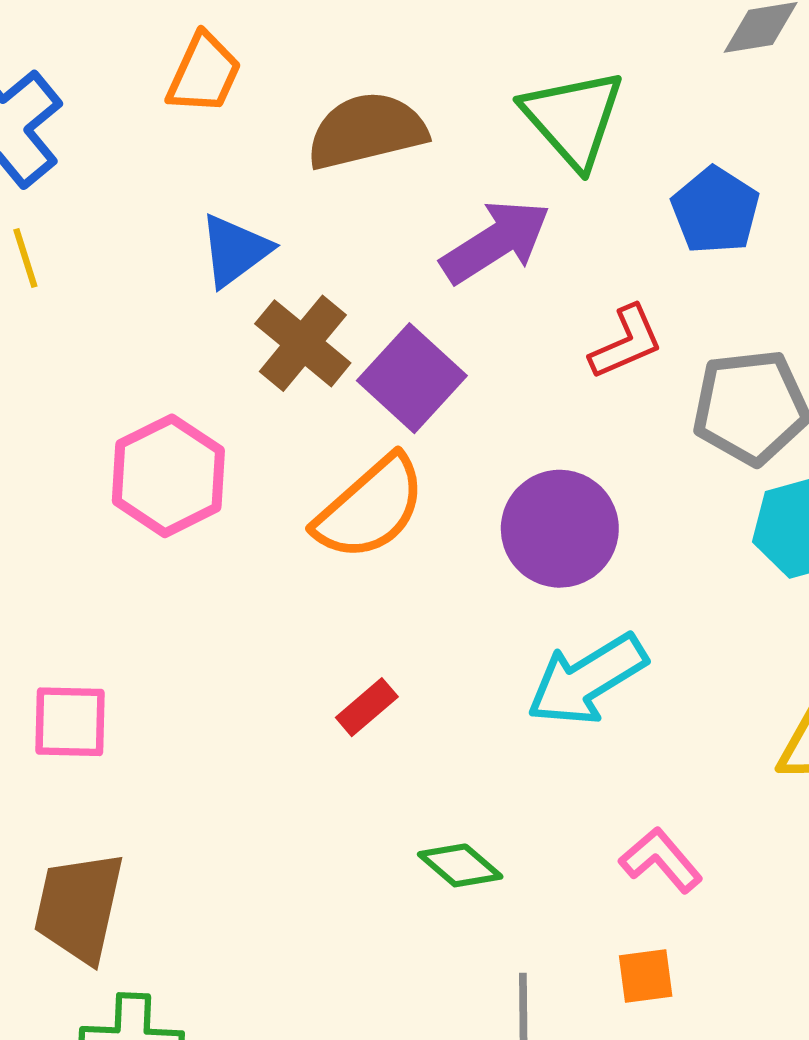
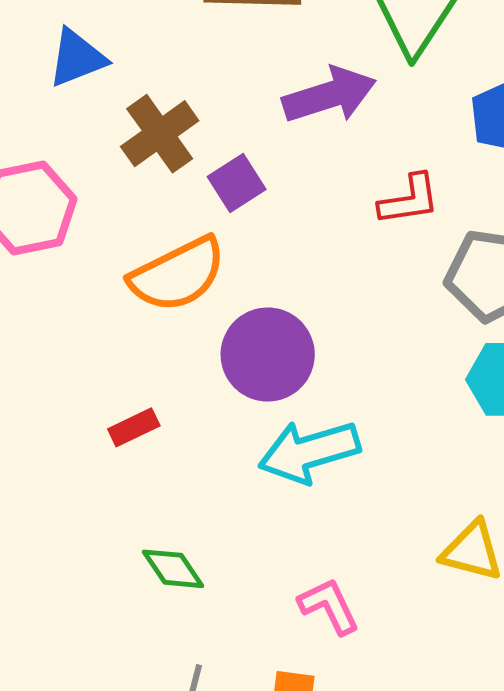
blue triangle: (235, 250) -> (77, 58), moved
purple square: (412, 378) -> (237, 183), size x0.7
purple circle: (560, 529) -> (268, 354), moved

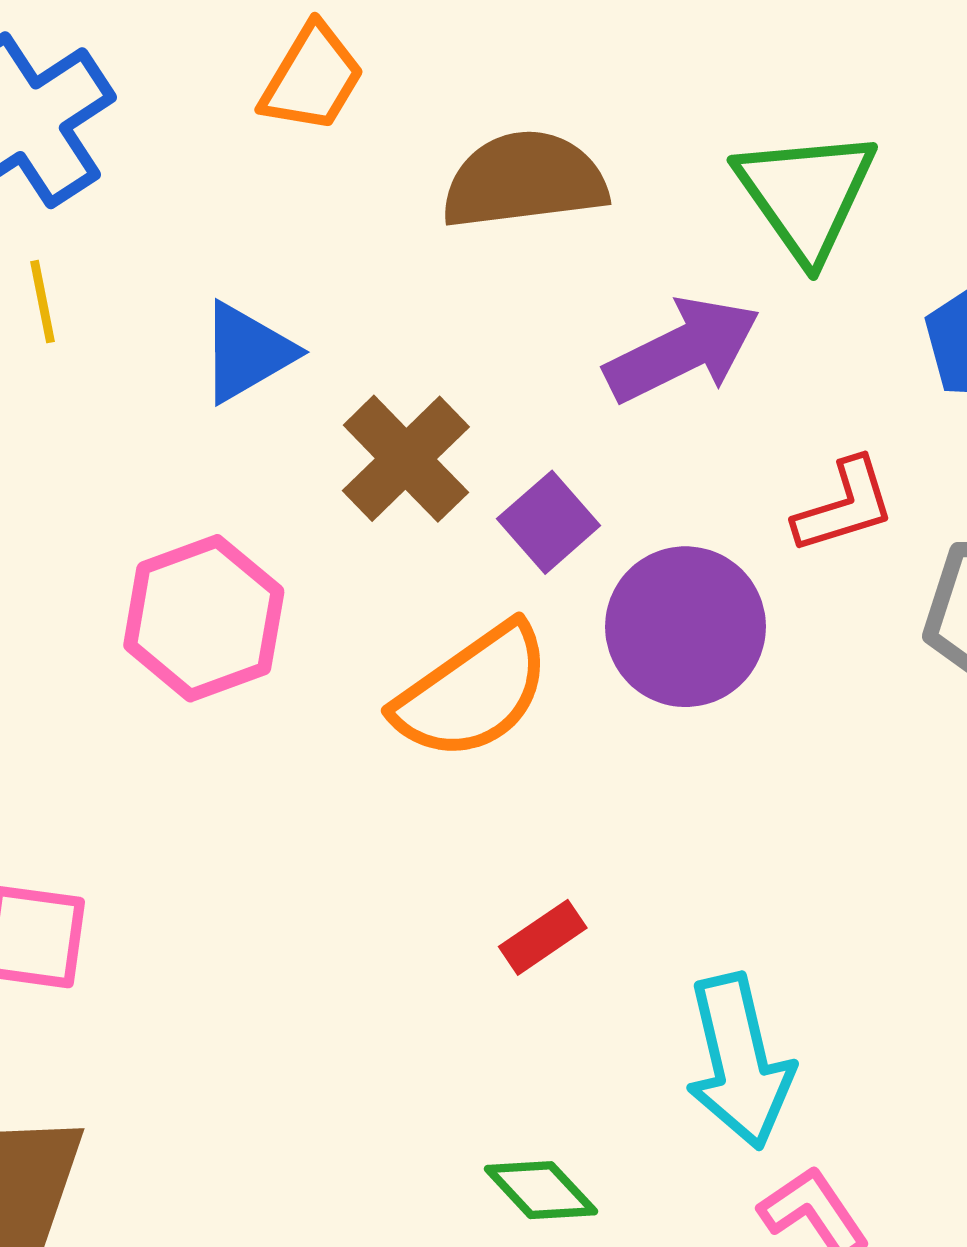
purple circle: (268, 354) -> (685, 627), moved
red rectangle: (134, 427) -> (543, 937), moved
cyan arrow: (309, 452) -> (739, 1061), moved, turned -78

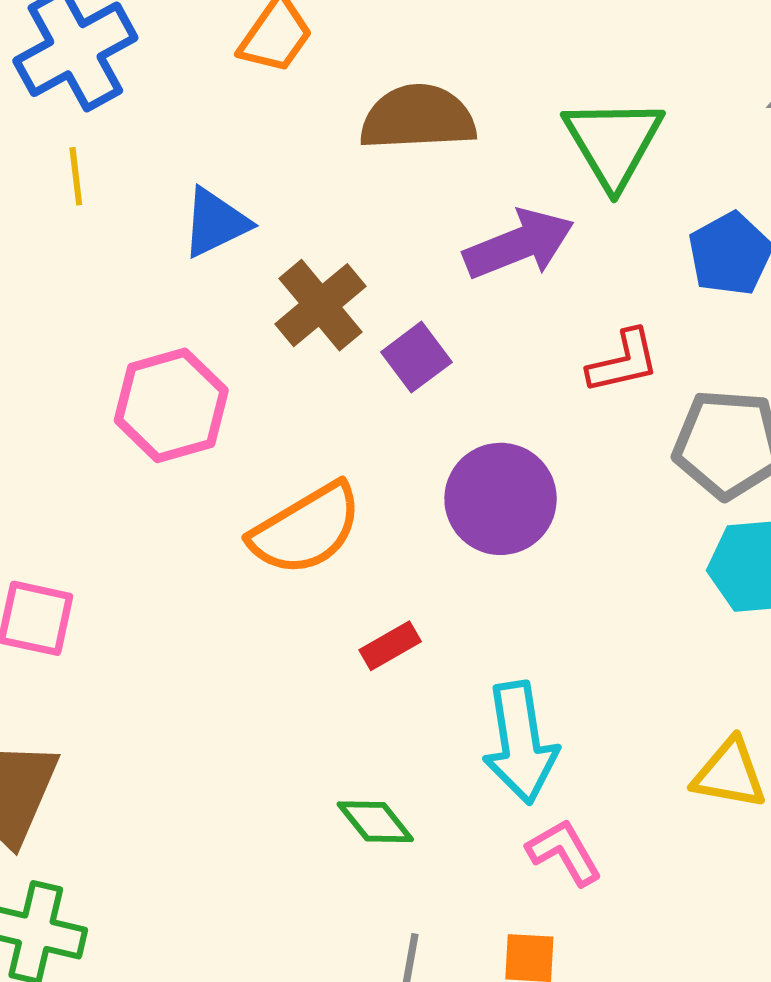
purple circle: (685, 627) -> (501, 499), moved
orange semicircle: (473, 692) -> (306, 529), moved

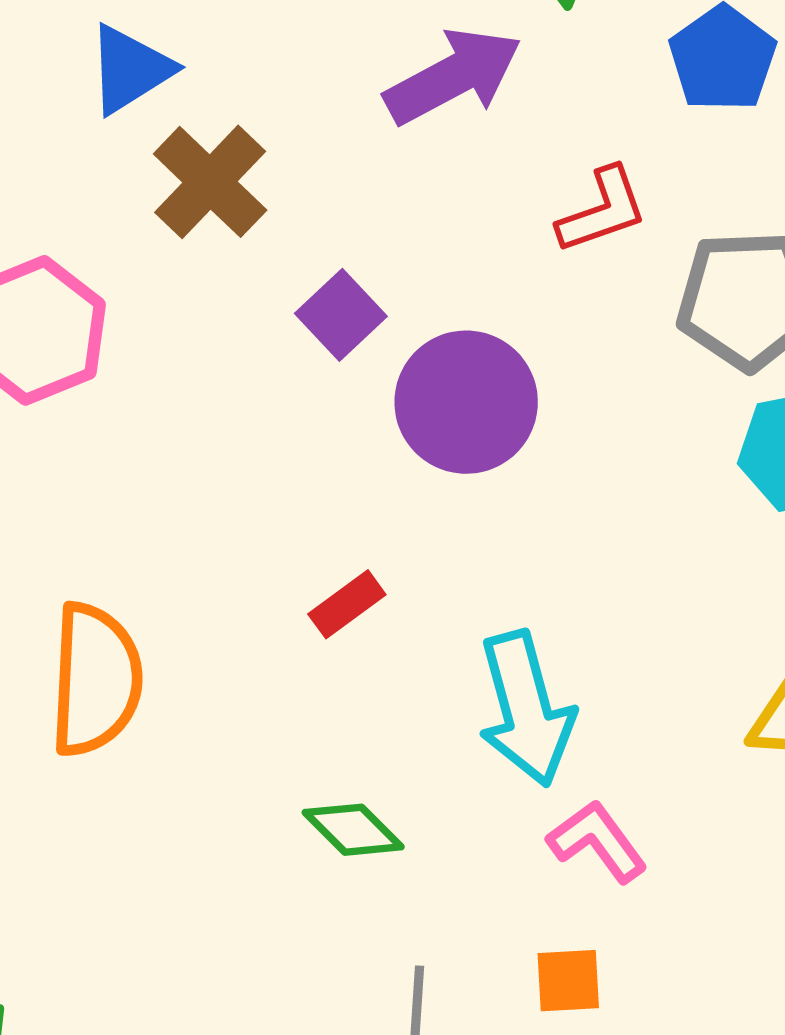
blue triangle: (215, 223) -> (130, 69), moved
purple square: (416, 357) -> (341, 315), moved
orange semicircle: (306, 529) -> (96, 680), moved, turned -50

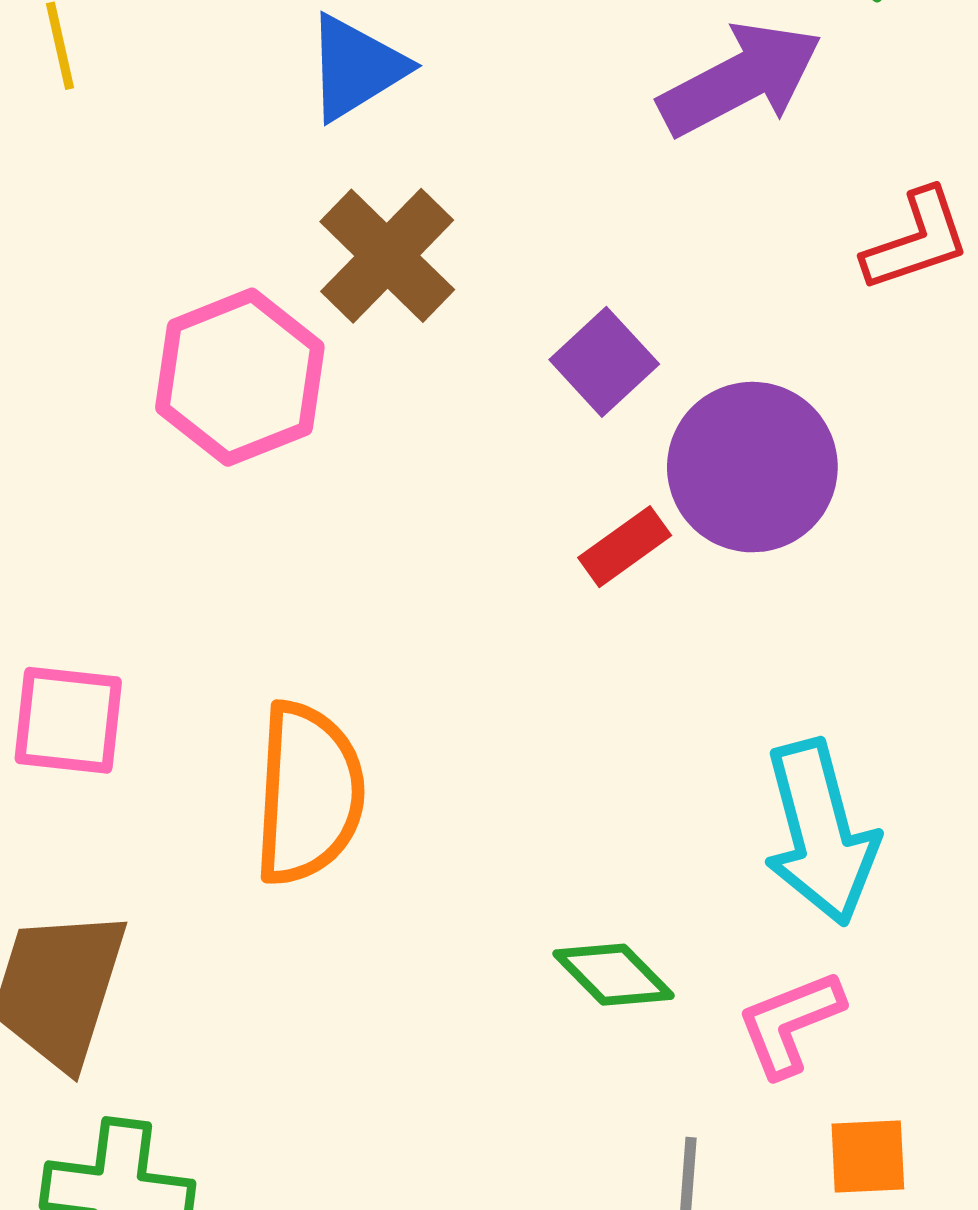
brown cross: (210, 182) -> (387, 256), moved
red rectangle: (347, 604) -> (625, 547), moved
pink L-shape: (597, 841) -> (790, 1023), moved, turned -76

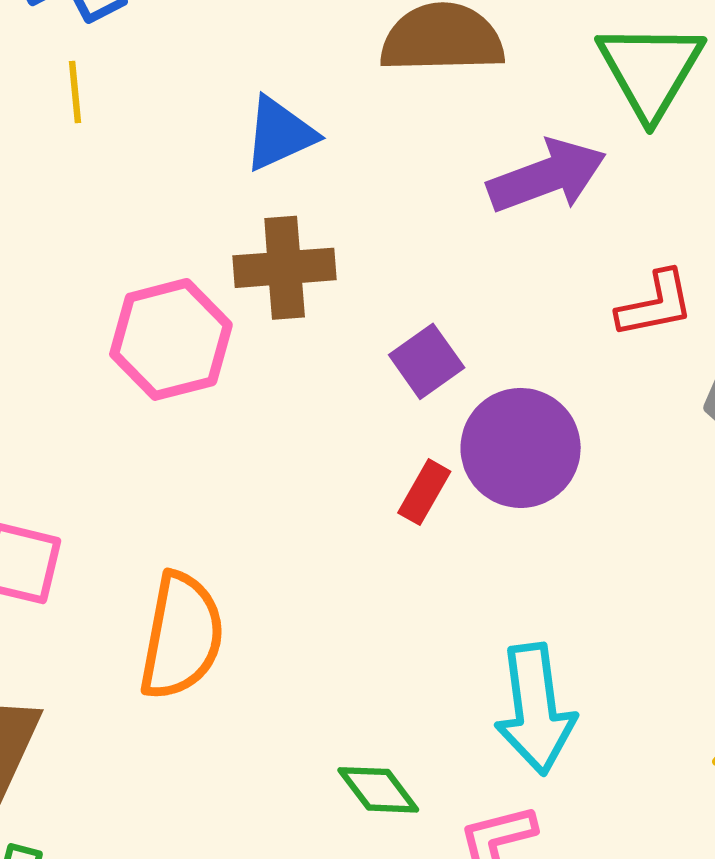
brown cross: (387, 256) -> (285, 268), turned 34
red rectangle: (625, 547) -> (424, 492), turned -32

